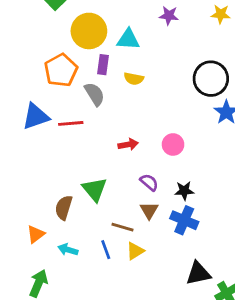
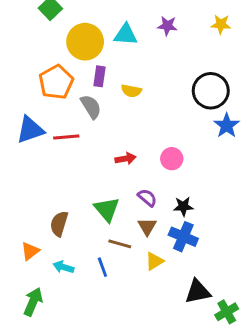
cyan triangle: (128, 39) -> (126, 34), moved
green triangle: (95, 189) -> (107, 209), moved
yellow triangle: (135, 251) -> (154, 261), moved

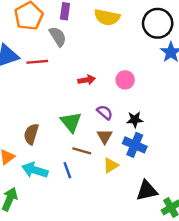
yellow semicircle: (131, 91) -> (107, 17), moved, size x1.5
cyan arrow: (63, 267) -> (35, 170), size x1.5

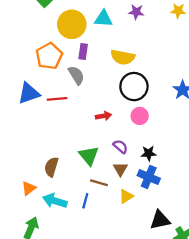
black circle: (158, 23) -> (134, 87), moved
blue line: (67, 170) -> (85, 201), turned 35

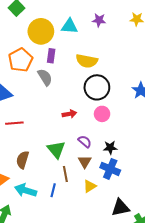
red line: (57, 99) -> (14, 123), moved
brown line: (99, 183) -> (65, 174), turned 63

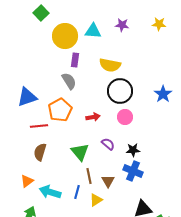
orange pentagon: (21, 60) -> (60, 110), moved
brown semicircle: (23, 160) -> (40, 152), moved
brown triangle: (85, 162) -> (108, 181), moved
yellow triangle: (90, 186) -> (96, 200), moved

